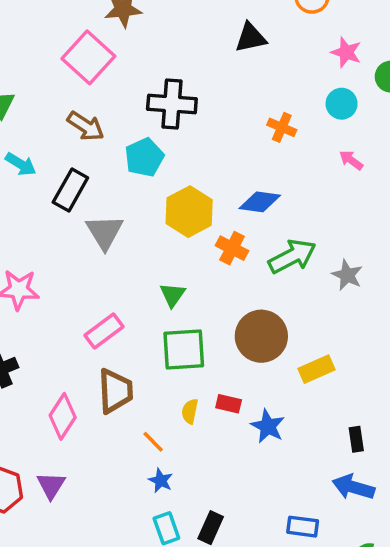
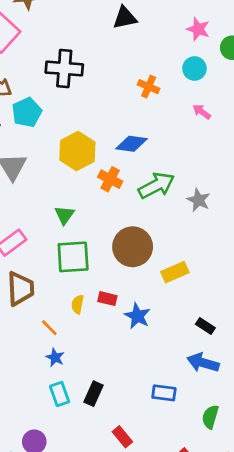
cyan pentagon: (144, 157) -> (27, 112), moved
black rectangle: (356, 439) -> (205, 326), turned -48

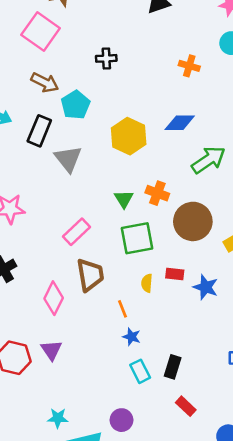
black cross: (64, 68) -> (106, 58), size x0.6
orange cross: (110, 179) -> (157, 193), moved
orange line: (49, 328) -> (123, 309), turned 30
red rectangle: (122, 437) -> (186, 406), moved

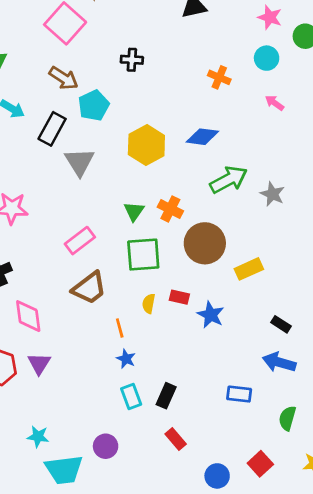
brown trapezoid: (90, 275) -> (89, 288), turned 56
pink diamond: (54, 298) -> (28, 316), moved, turned -40

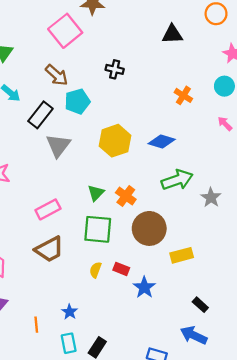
orange line: (120, 328) -> (36, 325), moved

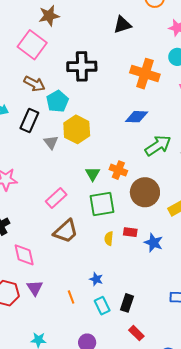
black cross: (115, 69) -> (82, 66), size x1.8
orange cross: (183, 95) -> (145, 74), size x1.8
yellow hexagon: (115, 141) -> (77, 129), moved
gray triangle: (58, 145) -> (51, 142), size x0.7

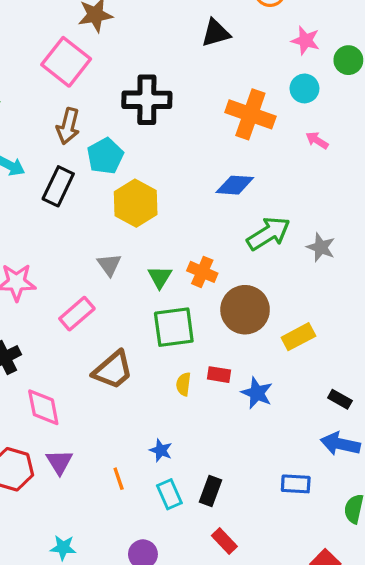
brown arrow: (34, 84) -> (68, 126), turned 75
gray triangle: (51, 142) -> (109, 265), moved
pink rectangle: (56, 198) -> (77, 314), moved

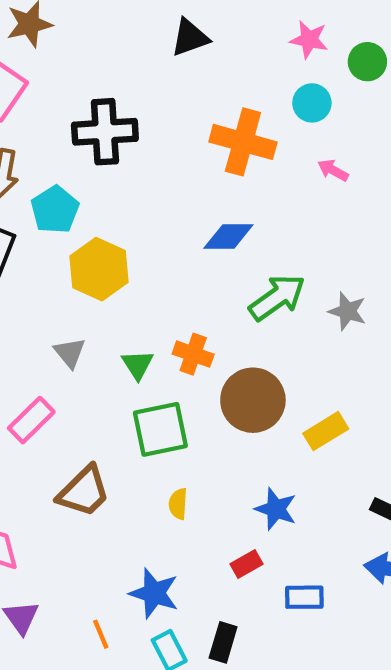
red rectangle: (219, 375) -> (247, 564), moved, turned -35
blue star: (161, 450) -> (154, 593), size x1.6
blue rectangle: (296, 484) -> (304, 597), moved

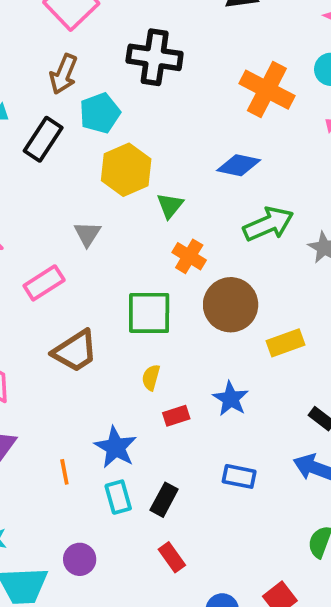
green triangle: (138, 365) -> (170, 205), moved
red rectangle: (247, 564) -> (176, 416), moved

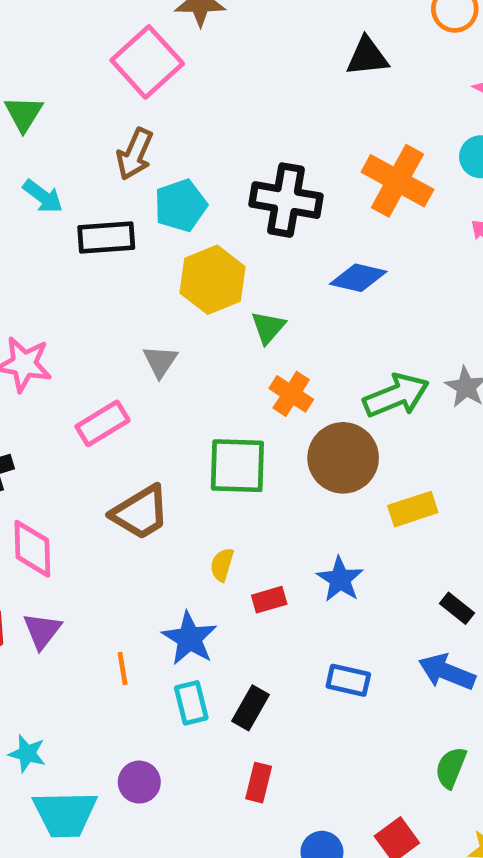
black cross: (155, 57) -> (286, 200), moved
black rectangle: (43, 139) -> (106, 237), turned 51
green arrow: (268, 224) -> (396, 395), moved
yellow semicircle: (151, 377) -> (222, 565), moved
red rectangle: (172, 557) -> (259, 783), turned 48

